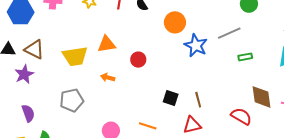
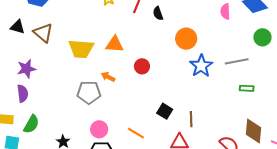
purple star: (24, 74) -> (26, 69), moved
gray pentagon: (72, 100) -> (89, 92), moved

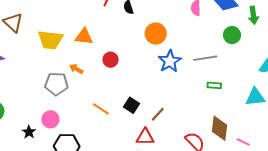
brown line: (191, 119) -> (158, 114), turned 42
pink circle: (99, 129) -> (50, 119), moved
orange line: (136, 133) -> (101, 109), moved

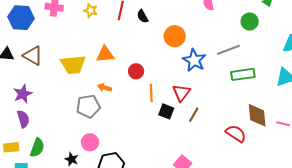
green rectangle: (214, 85) -> (243, 74), size x1.6
orange line: (101, 109) -> (151, 93), moved, turned 66
red triangle: (145, 137) -> (181, 93), moved, turned -42

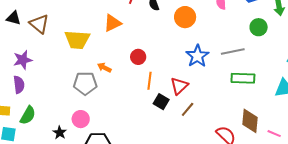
orange circle: (175, 36) -> (185, 17), moved
orange triangle: (105, 54) -> (112, 23), moved, turned -30

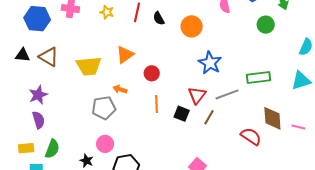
orange triangle: (112, 23) -> (125, 55), moved
gray line: (233, 51) -> (227, 94), moved
orange line: (150, 81) -> (157, 104), moved

